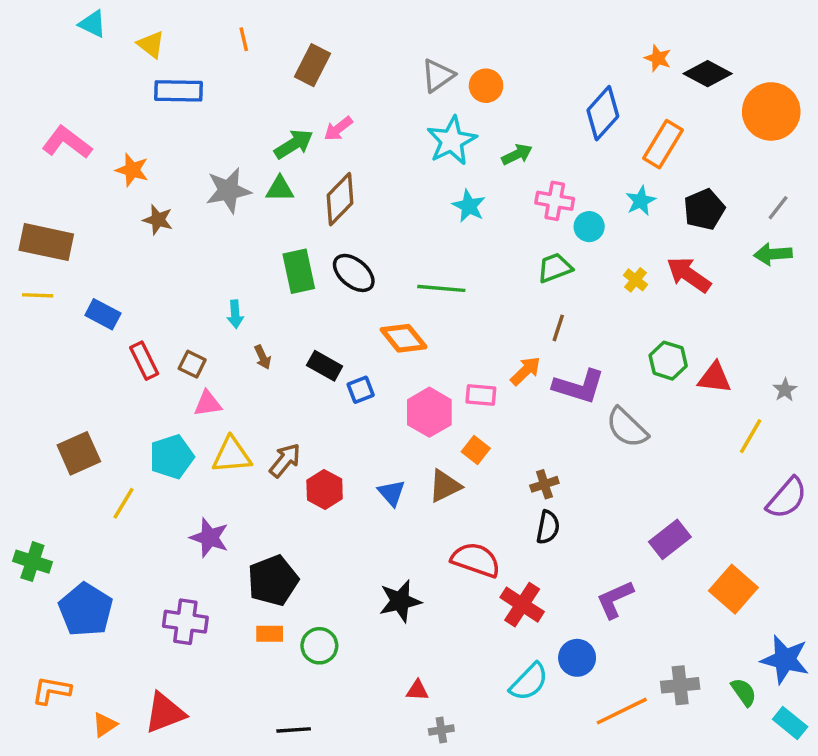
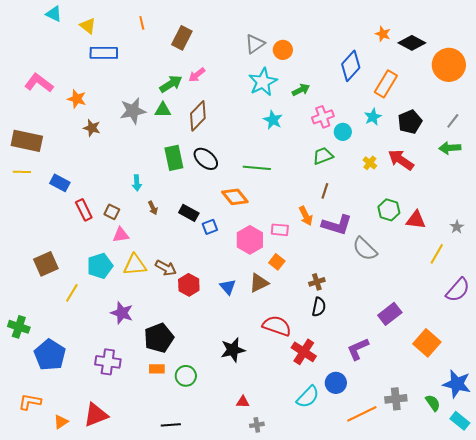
pink cross: (555, 201) -> (323, 117), turned -30
orange arrow: (526, 371) -> (306, 216), turned 108
brown arrow: (285, 460) -> (166, 268), turned 80

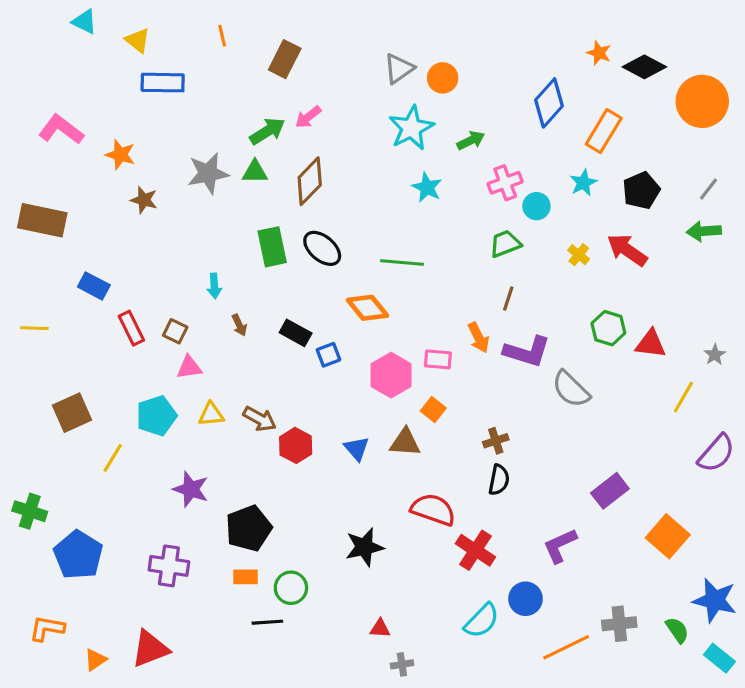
yellow line: (22, 172) -> (34, 328), moved
yellow triangle: (135, 265) -> (211, 414), size x0.7
brown triangle: (259, 283) -> (405, 442), turned 30
black line: (171, 425) -> (267, 622), moved

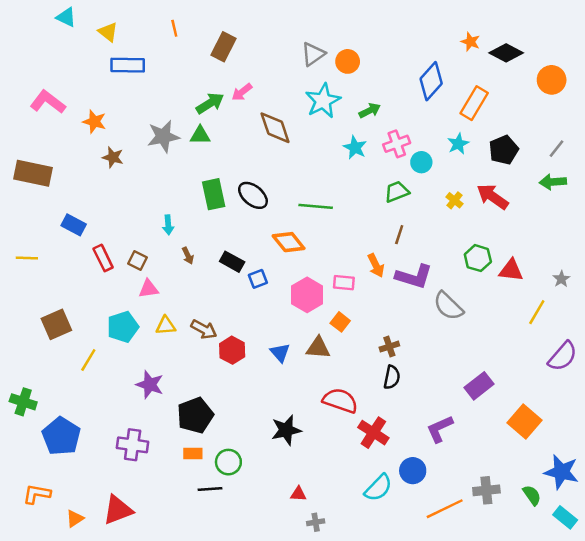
orange circle: (702, 101) -> (552, 80), size x0.7
brown diamond: (310, 181) -> (275, 128), moved, turned -63
cyan star: (427, 187) -> (355, 147), moved

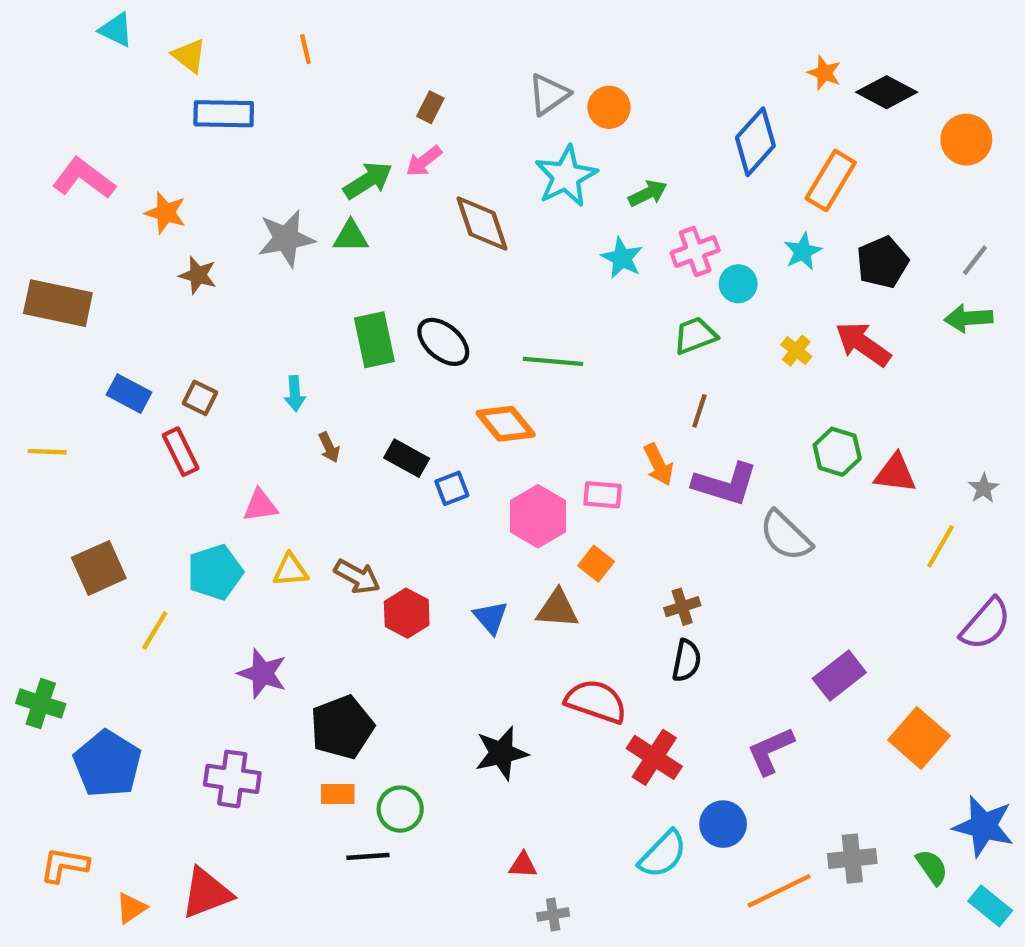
brown rectangle: (223, 47) -> (430, 107), moved, size x0.6
brown square: (137, 261) -> (200, 398), moved

